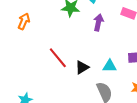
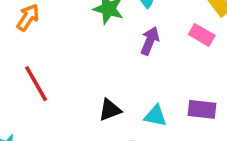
red line: (58, 58) -> (36, 84), moved

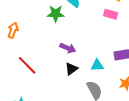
purple arrow: (150, 41) -> (68, 48), moved, turned 105

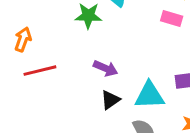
red line: (27, 65) -> (40, 71), moved, turned -60
cyan triangle: (97, 65) -> (149, 95), size x1.5

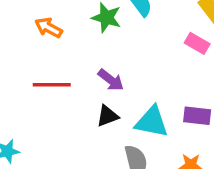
orange arrow: (23, 39) -> (49, 28), moved, turned -95
red line: (40, 71) -> (52, 85), moved

